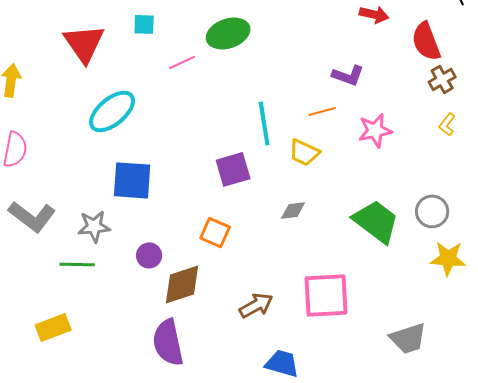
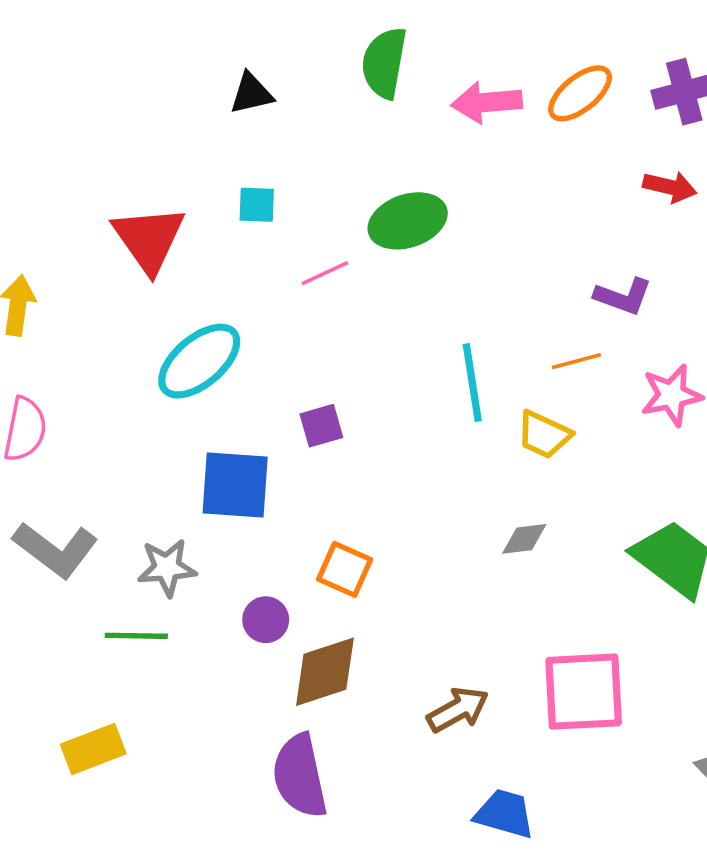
purple square: (233, 169) -> (321, 426), moved, size x0.7
orange square: (215, 232) -> (345, 569), moved

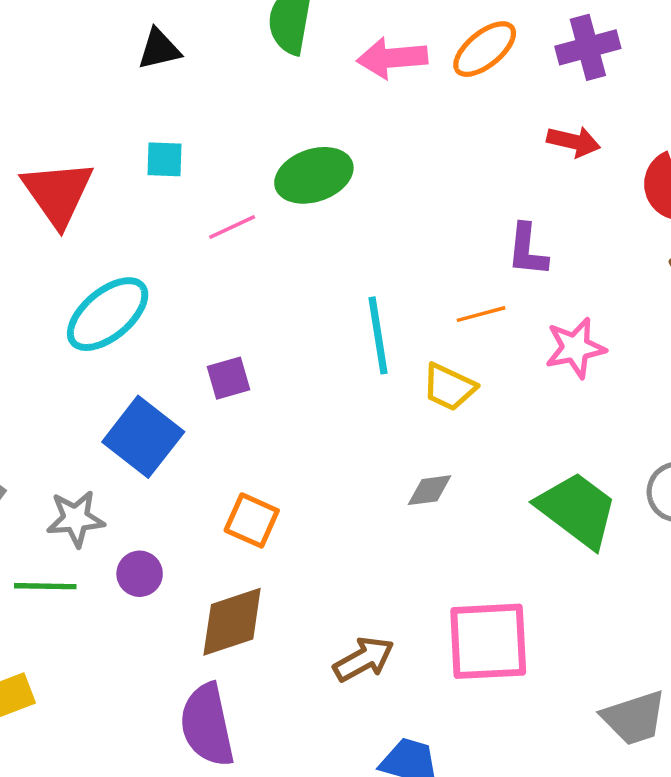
purple L-shape: (623, 296) -> (527, 250), turned 76
blue square: (235, 485) -> (143, 437), turned 34
purple circle: (266, 620) -> (140, 574), moved

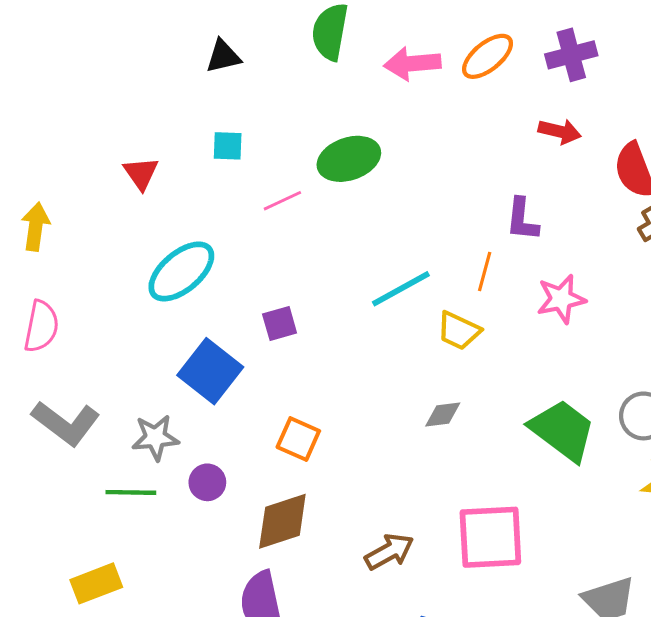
red triangle: (58, 193) -> (141, 173), size x0.6
orange line: (481, 314) -> (485, 271), turned -60
cyan line: (378, 335) -> (401, 289), turned 70

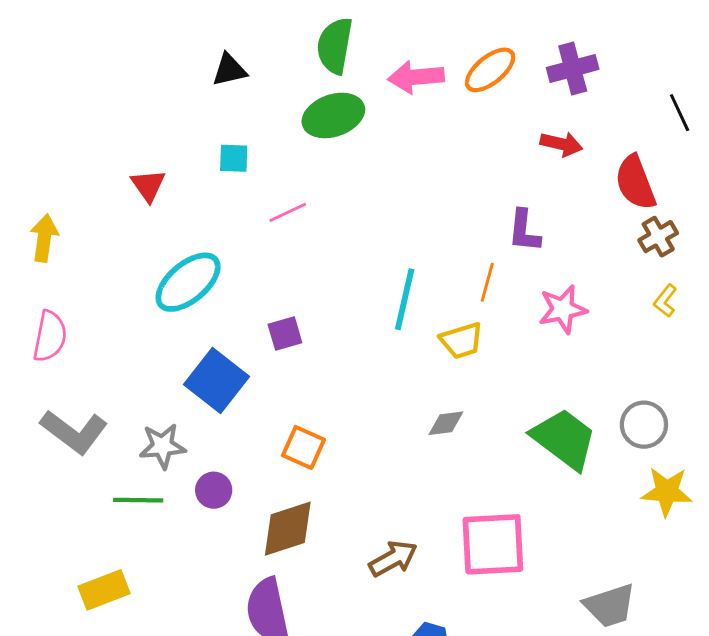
green ellipse: (349, 159) -> (333, 115), moved
cyan line: (401, 289) -> (405, 299), turned -48
yellow trapezoid: (459, 331) -> (462, 341), turned -42

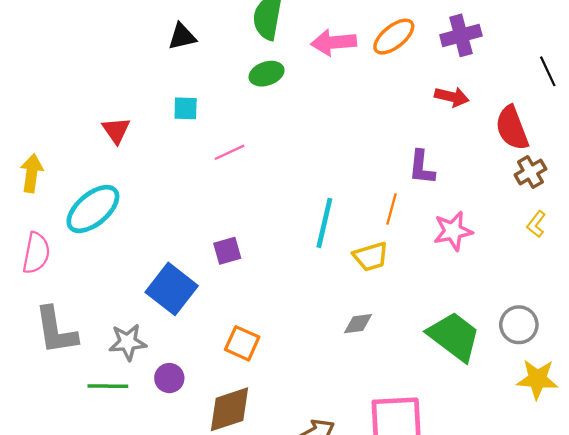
green ellipse: (333, 115) -> (267, 74), size x0.7
cyan ellipse: (188, 282) -> (93, 209), moved
gray L-shape: (74, 432) -> (56, 331), turned 44

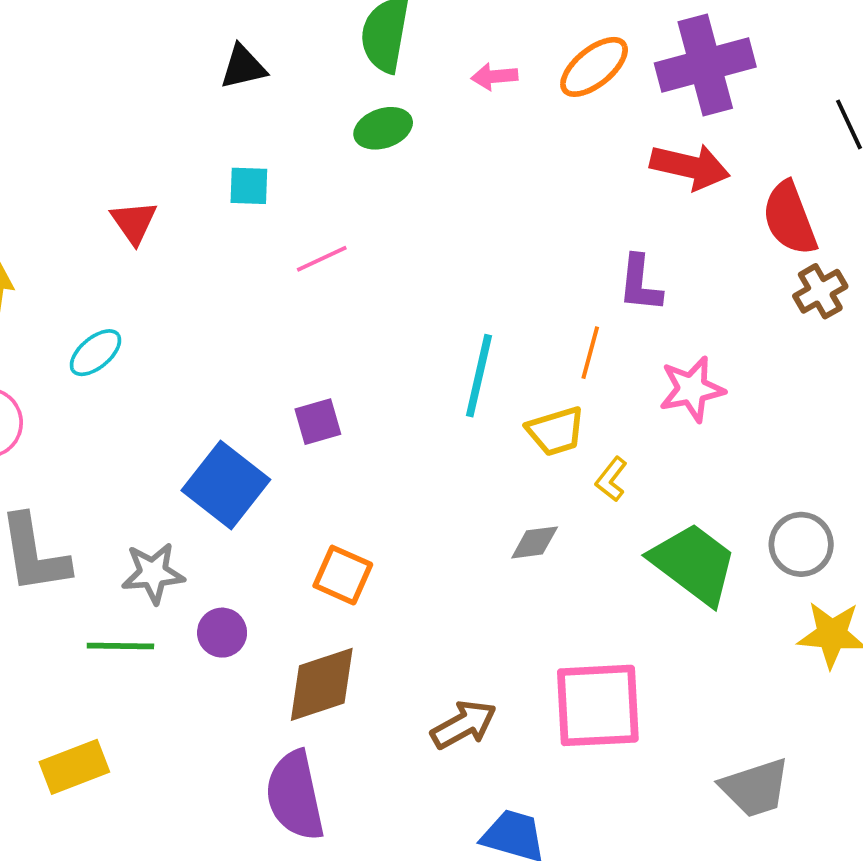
purple cross: (461, 35) -> (705, 65), size x1.4
pink arrow: (334, 42) -> (494, 77), size x0.6
red arrow: (452, 97) -> (690, 167), size x1.4
cyan ellipse: (93, 209) -> (95, 353), size x0.6
yellow L-shape: (536, 224) -> (611, 479), moved

